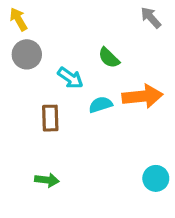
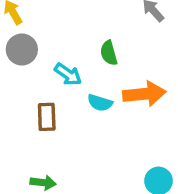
green semicircle: (109, 58) -> (109, 53), turned 30
cyan semicircle: (101, 105) -> (100, 103), turned -145

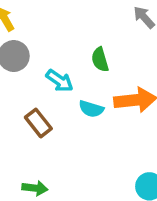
brown rectangle: (47, 117) -> (38, 123), turned -36

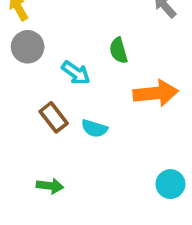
cyan semicircle: (91, 109) -> (94, 128), moved

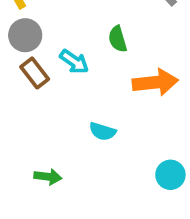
brown rectangle: (54, 117) -> (35, 73), moved
cyan semicircle: (94, 128) -> (103, 131), moved

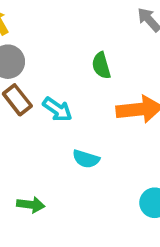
cyan arrow: (74, 62) -> (57, 109), moved

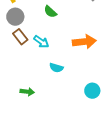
green semicircle: (101, 65) -> (50, 12), moved, turned -32

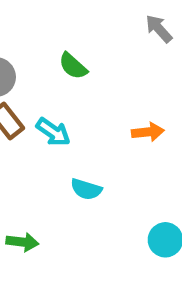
orange arrow: (84, 42) -> (148, 132), size x0.6

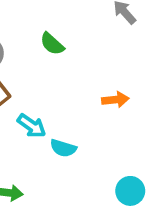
cyan arrow: (53, 132) -> (32, 126), moved

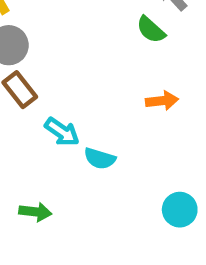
green semicircle: (52, 44) -> (151, 30), moved

